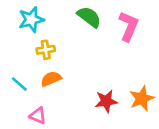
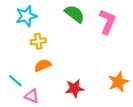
cyan line: (19, 84) -> (15, 81), moved
red star: (106, 101) -> (75, 88), moved

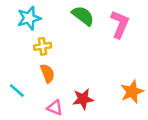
orange semicircle: (43, 65) -> (47, 73), turned 91
pink triangle: (32, 96) -> (55, 108), moved

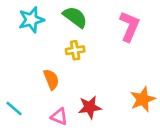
green semicircle: (83, 16) -> (75, 17), moved
yellow cross: (43, 46) -> (75, 50), moved
cyan line: (17, 90) -> (14, 109), moved

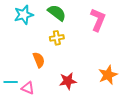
cyan line: (14, 109) -> (11, 82), turned -40
pink triangle: (59, 117) -> (28, 88), moved

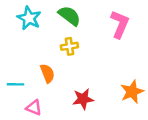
cyan star: (24, 15) -> (29, 18), turned -30
cyan line: (11, 82) -> (16, 84), moved

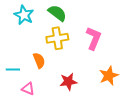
pink L-shape: (120, 24) -> (94, 38), moved
yellow cross: (69, 46) -> (57, 38), size x1.5

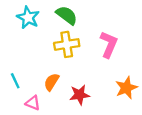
orange semicircle: (39, 60) -> (51, 82), moved, turned -126
cyan line: (13, 70) -> (15, 81), turned 64

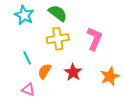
cyan line: (15, 81) -> (27, 58), moved
red star: (80, 95) -> (73, 72), moved, turned -30

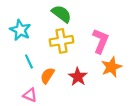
cyan star: (24, 15) -> (20, 30), moved
orange star: (110, 76) -> (111, 67), moved

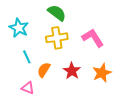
pink L-shape: (101, 41) -> (93, 38), turned -55
orange star: (111, 67) -> (102, 73), moved

